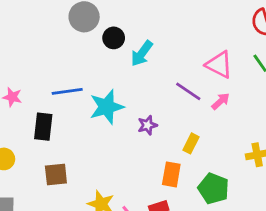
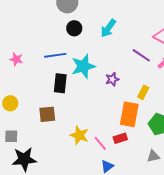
black circle: (114, 38) -> (74, 28), moved
black rectangle: (43, 127) -> (60, 83), moved
orange rectangle: (171, 174) -> (129, 114), size x1.4

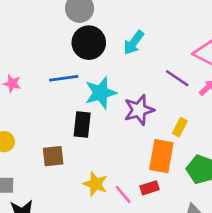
black circle: (74, 28) -> (89, 43), size x1.6
purple star: (112, 79) -> (139, 110), size x1.6
black rectangle: (60, 83) -> (82, 124), moved

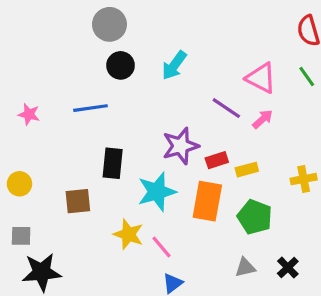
black circle: (89, 43) -> (121, 65), size x0.7
cyan star: (101, 93) -> (157, 192), moved
yellow rectangle: (180, 127) -> (247, 170), moved, turned 48
red rectangle: (150, 188) -> (217, 160), moved

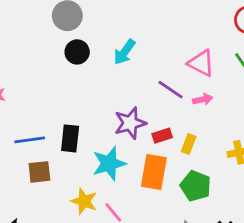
blue line: (91, 108) -> (30, 140), moved
pink arrow: (263, 119) -> (203, 99), turned 30
yellow rectangle: (247, 170) -> (189, 144), turned -54

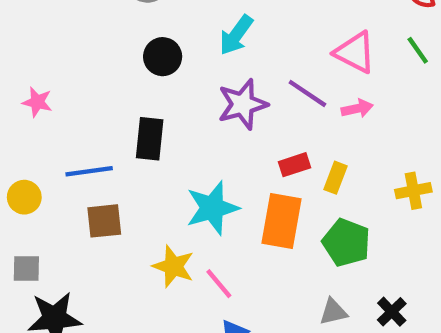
black circle: (77, 52) -> (163, 57), moved
purple star: (130, 123) -> (243, 104), moved
black rectangle: (70, 138) -> (150, 139), moved

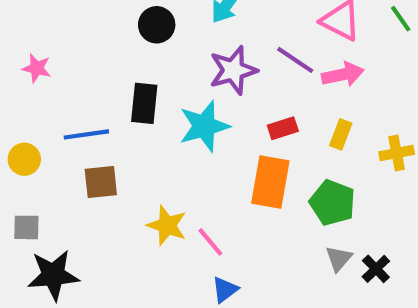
pink arrow: (357, 109) -> (343, 74), size x1.4
yellow rectangle: (336, 178) -> (341, 134), moved
cyan star: (212, 208) -> (204, 126), moved
gray triangle: (333, 312) -> (339, 259), moved, turned -36

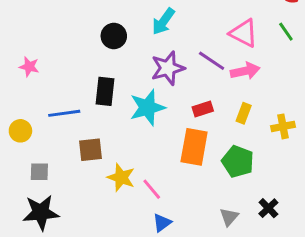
brown square: (101, 182) -> (90, 150), moved
gray square: (26, 227) -> (39, 172), moved
gray triangle: (339, 259) -> (229, 217), moved

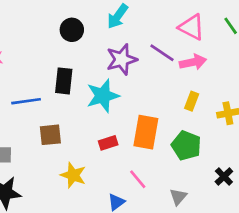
red rectangle: (203, 109) -> (108, 143), moved
yellow star: (121, 178) -> (73, 175), moved
pink line: (152, 189) -> (138, 179), moved
black cross: (268, 208) -> (224, 177), moved

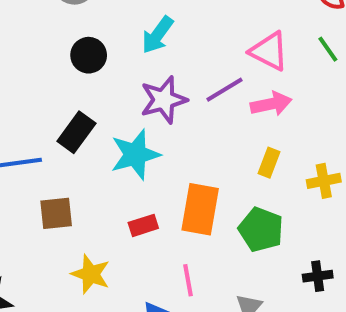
purple line: (162, 53) -> (224, 90), turned -65
black rectangle: (64, 81) -> (76, 132), turned 30
black cross: (224, 177) -> (318, 276), turned 36
pink line: (138, 179) -> (188, 280), turned 30

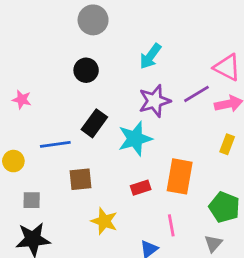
black circle: (89, 55) -> (86, 70), moved
green pentagon: (261, 230) -> (224, 207), moved

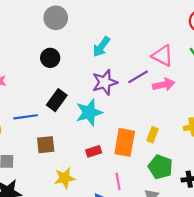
yellow rectangle: (227, 144) -> (153, 135), moved
yellow star: (104, 221) -> (65, 178), turned -30

